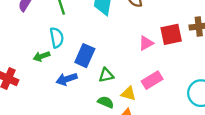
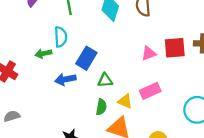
green semicircle: (106, 102) -> (101, 107), turned 70

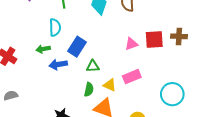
green arrow: (43, 54) -> (43, 49), moved

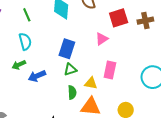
red square: (154, 40) -> (119, 18), moved
blue rectangle: (77, 47) -> (67, 49), moved
pink rectangle: (132, 77) -> (110, 70), turned -42

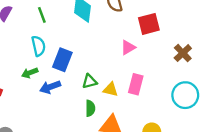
brown cross: (145, 21) -> (183, 53), moved, turned -35
blue rectangle: (67, 49) -> (62, 60), moved
yellow triangle: (91, 83) -> (110, 90), moved

